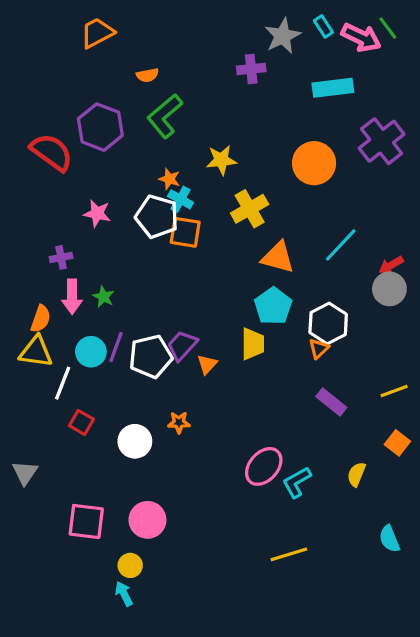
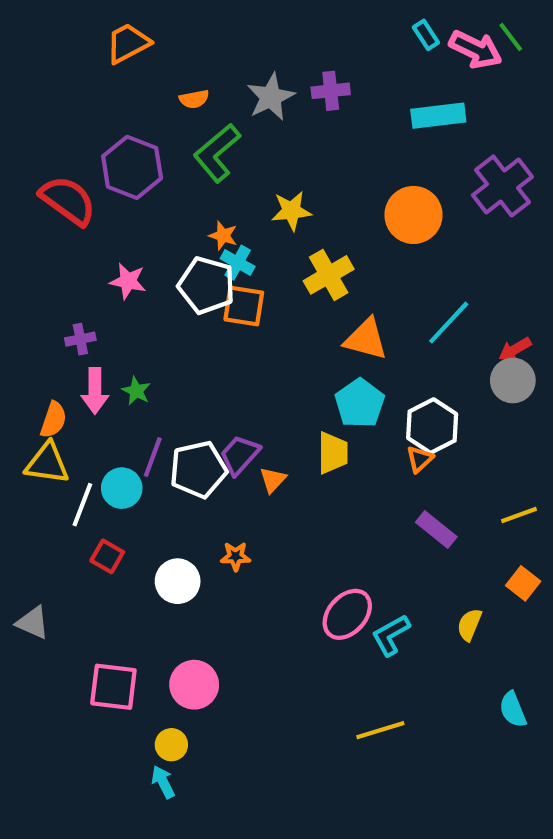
gray star: (283, 36) -> (271, 97), moved
cyan circle: (91, 352) -> (122, 488), moved
gray triangle: (25, 473) -> (33, 623), turned -40

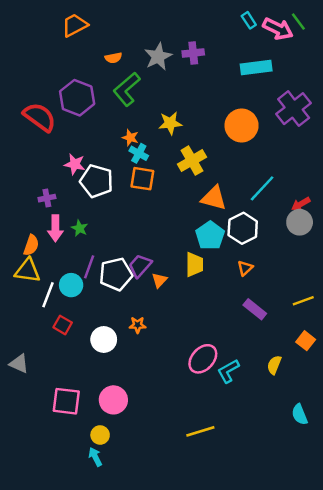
white pentagon: (207, 285) -> (96, 181), moved
white hexagon: (432, 426) -> (243, 228), moved
yellow line: (380, 730) -> (200, 431), moved

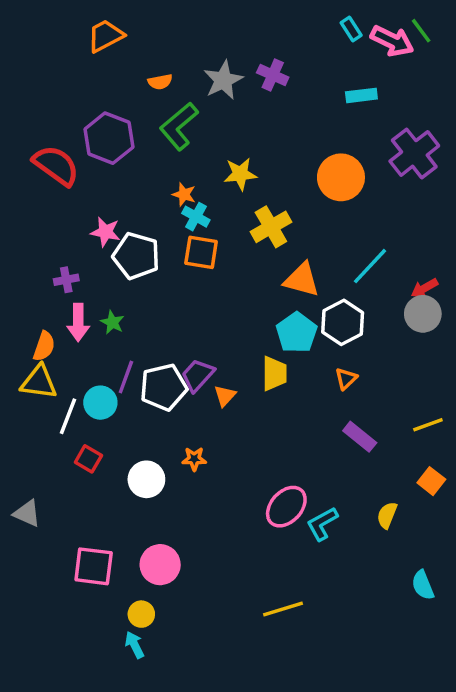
purple cross: (193, 53) -> (273, 75), turned 30
cyan rectangle: (256, 67) -> (361, 95), size x0.7

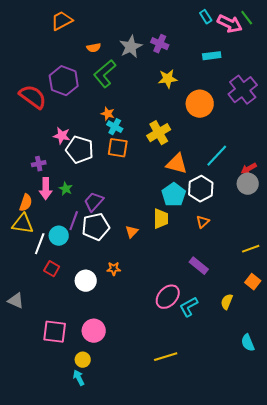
yellow star: (240, 174) -> (168, 79), moved
purple trapezoid: (198, 375) -> (94, 202), moved
purple rectangle: (360, 437) -> (199, 266), moved

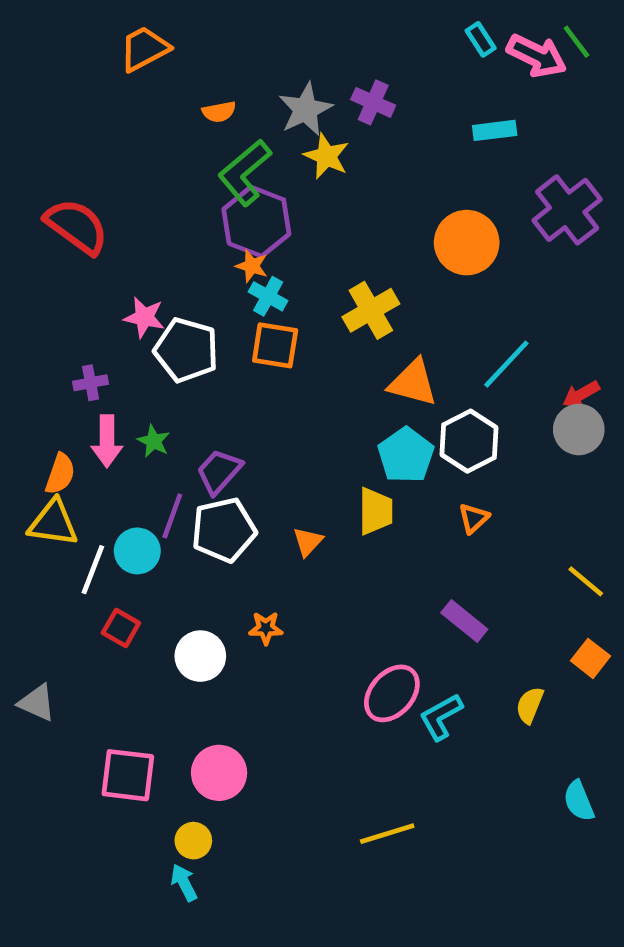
yellow star: (168, 79) -> (326, 156), moved, turned 30
purple hexagon: (64, 81) -> (256, 222), moved
yellow line: (251, 249) -> (586, 581), turned 60

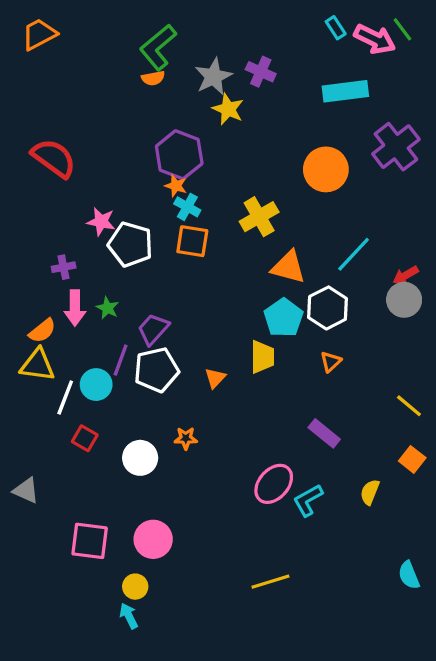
orange trapezoid: (144, 49) -> (39, 34), moved
cyan rectangle: (495, 130) -> (345, 91), size x1.5
green L-shape: (245, 173) -> (158, 47), moved
orange semicircle: (60, 474) -> (42, 331), turned 32
cyan semicircle: (579, 801) -> (409, 575), moved

